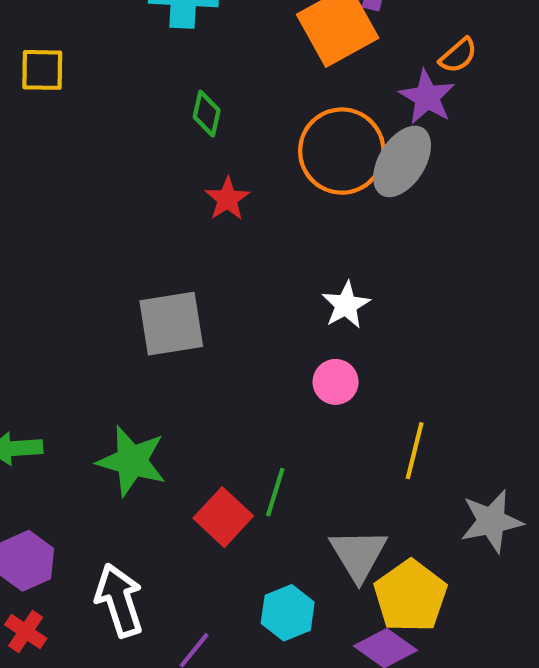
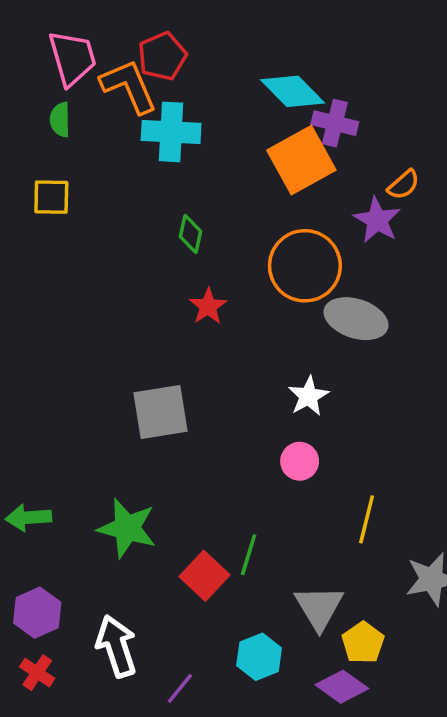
gray ellipse: (402, 161) -> (356, 319), moved, turned 76
yellow pentagon: (410, 596) -> (363, 643), size x0.7

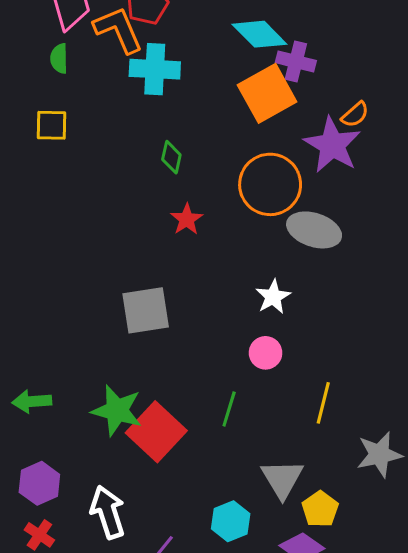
purple star: (377, 220) -> (332, 145), size x1.4
green line: (249, 555) -> (229, 409), moved
red square: (205, 576) -> (156, 432), moved, size x1.4

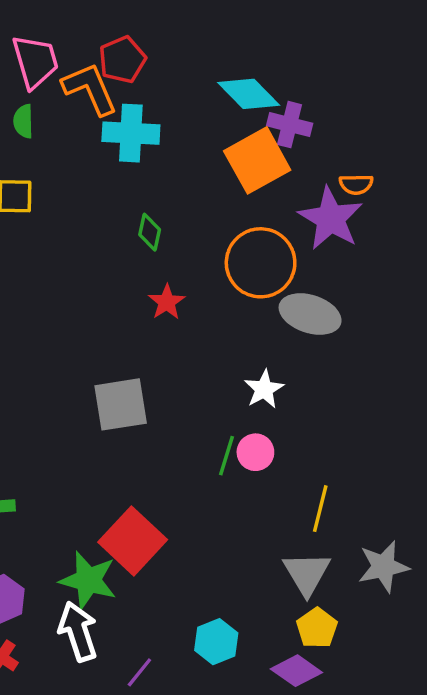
orange semicircle: (355, 115) -> (356, 184), turned 40
green line: (229, 409) -> (226, 456), moved
green star: (117, 410) -> (88, 580), moved
gray triangle: (282, 479) -> (307, 573), moved

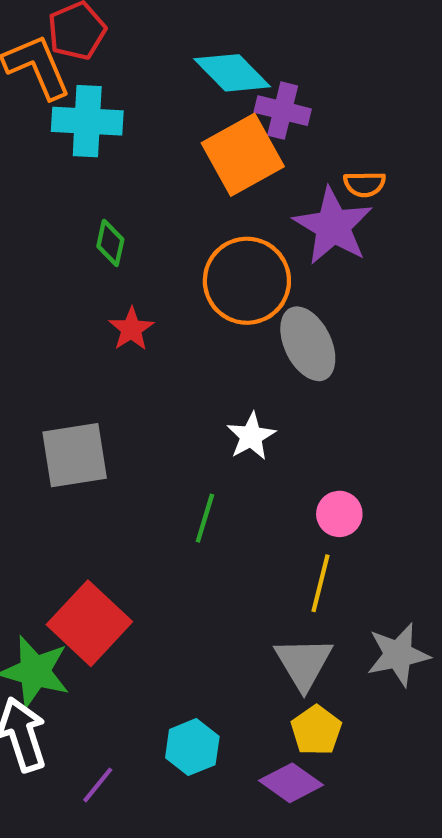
gray ellipse: (310, 314) -> (308, 344), turned 46
pink circle: (255, 452) -> (339, 514), moved

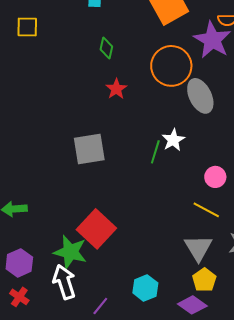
green line: (205, 518) -> (155, 152), moved
yellow line: (320, 583) -> (206, 210), turned -76

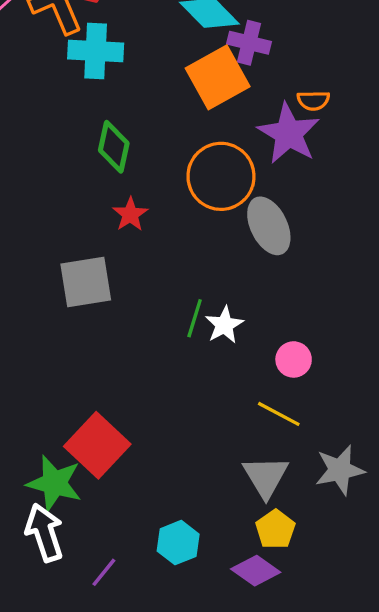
green diamond: (106, 48) -> (114, 147), size x1.4
white star: (173, 140) -> (224, 325), moved
gray square: (89, 149) -> (86, 282), moved

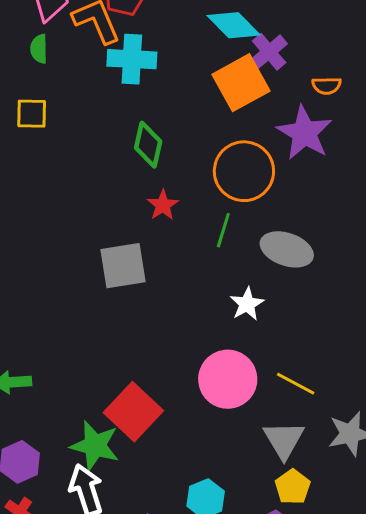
purple cross: (249, 43) -> (269, 52), turned 36
orange semicircle: (313, 100) -> (327, 86), moved
gray ellipse: (269, 226) -> (287, 249), moved, turned -45
green line: (195, 318) -> (223, 230), moved
pink circle: (294, 359) -> (228, 379), moved, size x1.8

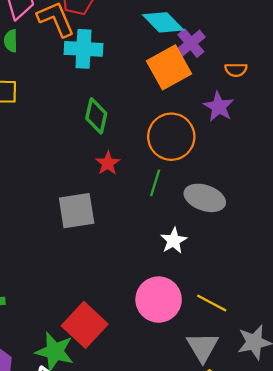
purple star: (304, 133) -> (219, 107), size x0.7

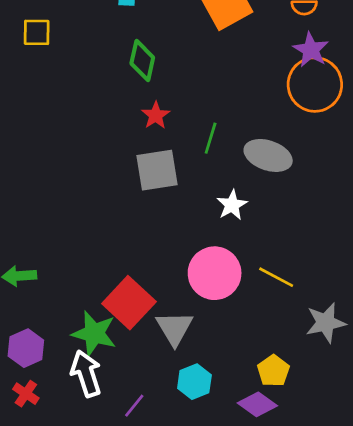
purple star: (219, 107) -> (311, 50), moved
orange circle: (171, 137) -> (315, 85), moved
gray square: (77, 211) -> (157, 170), moved
gray triangle: (202, 347) -> (174, 328), moved

